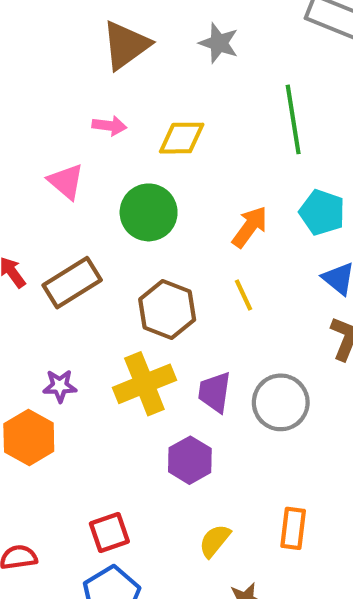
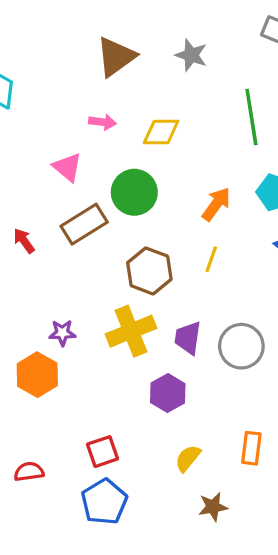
brown rectangle: (72, 283) -> (84, 224), moved
yellow line: (244, 295) -> (211, 259), turned 44

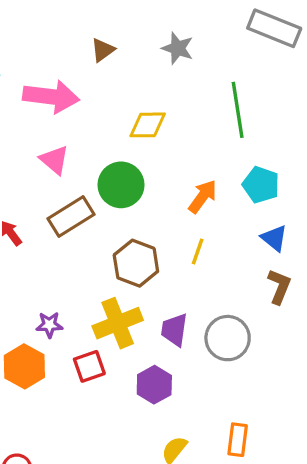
brown triangle: (116, 57) -> (103, 50), size x0.6
pink arrow: (103, 122) -> (51, 97), moved, size x2.0
red square: (103, 452) -> (89, 366), moved

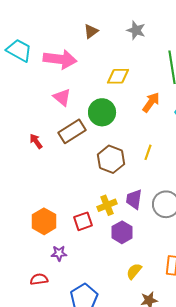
orange arrow: (203, 197) -> (151, 102), moved
yellow cross: (118, 323) -> (107, 205), moved, size x0.7
purple star: (49, 325) -> (59, 253), moved

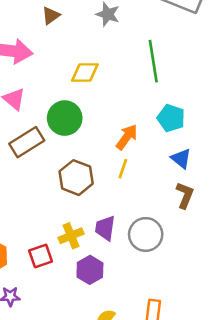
orange arrow: (151, 102) -> (127, 137), moved

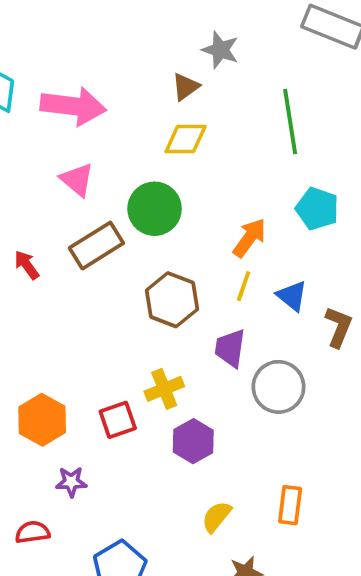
brown triangle: (51, 16) -> (186, 87), moved
blue triangle: (181, 159) -> (292, 296), moved
purple trapezoid: (105, 228) -> (230, 348), moved

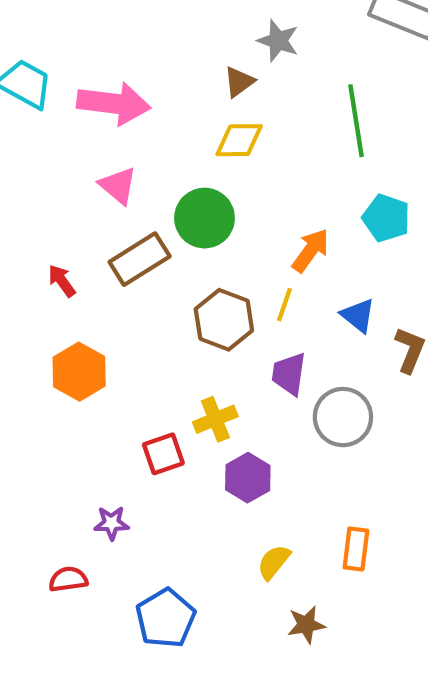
yellow line: (244, 286) -> (285, 305), moved
orange hexagon: (42, 420) -> (79, 372), moved

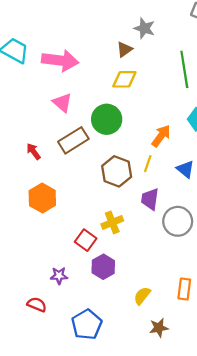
red square: (163, 454) -> (86, 240), turned -35
purple hexagon: (248, 478) -> (103, 267), moved
red semicircle: (68, 579) -> (37, 305), turned 30

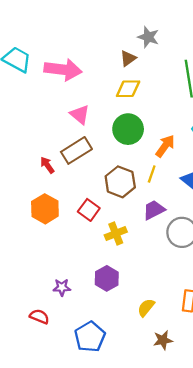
pink triangle: (62, 103) -> (80, 114), moved
green circle: (107, 119) -> (128, 129), moved
red arrow: (33, 151) -> (47, 165), moved
purple trapezoid: (150, 199) -> (154, 210), turned 55
red square: (86, 240) -> (89, 210), moved

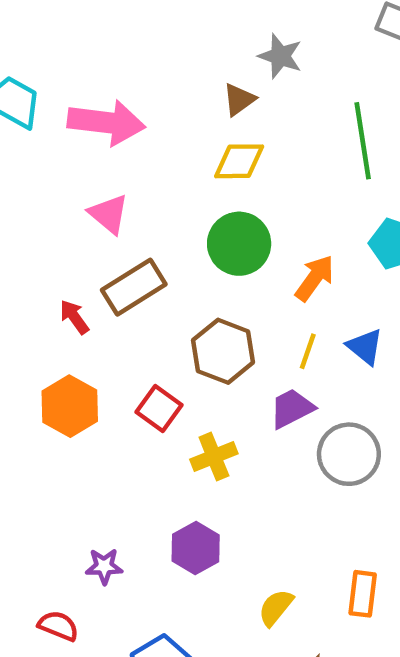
pink triangle: (80, 114) -> (109, 214), moved
yellow line: (152, 174) -> (308, 351), moved

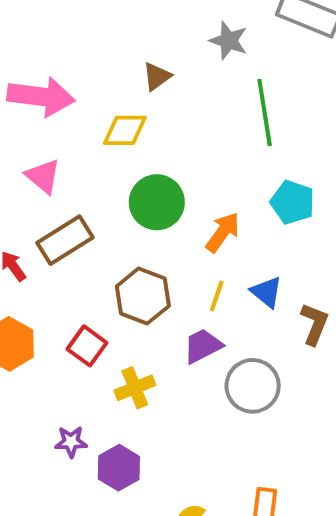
gray star: (280, 56) -> (229, 41), moved
yellow diamond: (239, 161) -> (125, 130), moved
purple star: (104, 566) -> (71, 442), moved

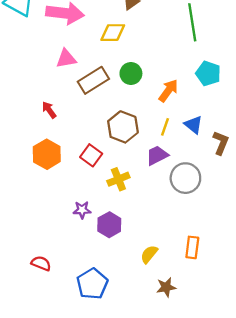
pink triangle: (43, 176) -> (66, 59), turned -50
green circle: (157, 202) -> (131, 73), size x0.7
brown rectangle: (65, 240) -> (93, 80), moved

